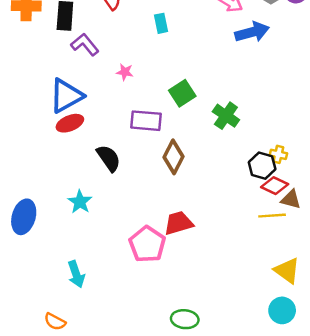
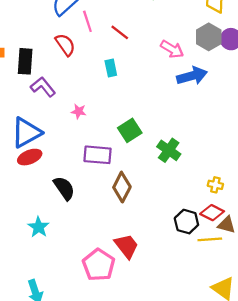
black hexagon: (262, 166) -> (186, 222), moved
red trapezoid: (178, 223) -> (126, 246), turned 68

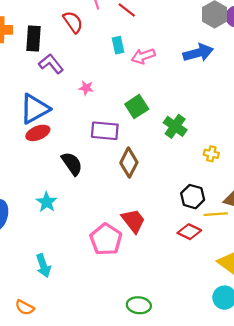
pink arrow: (172, 49) -> (143, 56), moved, turned 130
yellow cross: (215, 185) -> (211, 154), moved
red diamond: (212, 213) -> (189, 232), moved

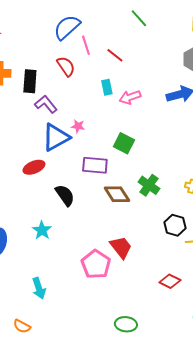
green square: (137, 107) -> (124, 143), turned -30
blue triangle: (35, 109) -> (56, 137), moved
green cross: (175, 126) -> (149, 185), moved
brown diamond: (129, 163) -> (117, 194), turned -60
red diamond: (189, 232) -> (170, 281), moved

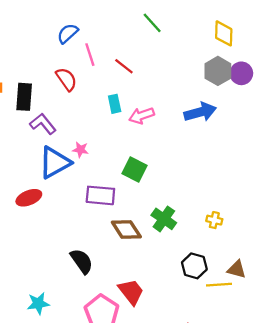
blue semicircle: (67, 27) -> (68, 33), size x0.7
black semicircle: (65, 195) -> (82, 261), moved
cyan star: (42, 230) -> (38, 303), moved, turned 30

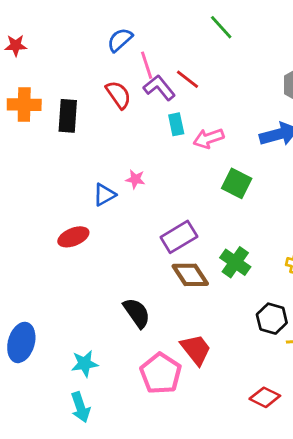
purple L-shape: (43, 124) -> (159, 88), moved
blue triangle: (55, 163) -> (104, 195), size x0.6
green square: (134, 170) -> (237, 183), moved
purple rectangle: (100, 195) -> (179, 237), moved, turned -36

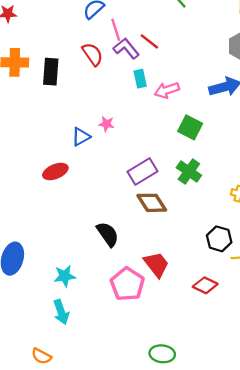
green cross: (235, 262) -> (189, 172), moved
red diamond: (265, 397) -> (205, 285), moved

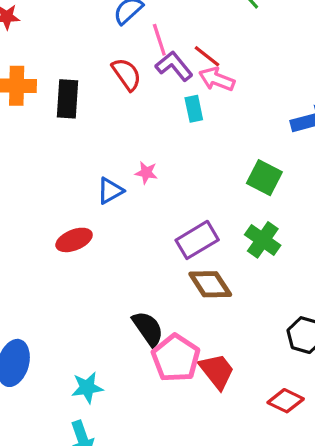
pink arrow: (167, 90) -> (217, 79), moved, turned 40
pink pentagon: (127, 284) -> (176, 358), moved

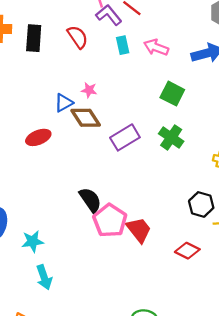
red semicircle: (127, 74) -> (78, 37), moved
pink arrow: (217, 79) -> (156, 47), moved
brown diamond: (210, 284) -> (86, 118), moved
cyan star: (87, 388) -> (33, 241), moved

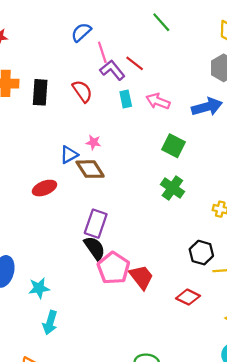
purple rectangle: (125, 137) -> (96, 224), moved, turned -40
cyan arrow: (44, 277) -> (50, 323), turned 35

